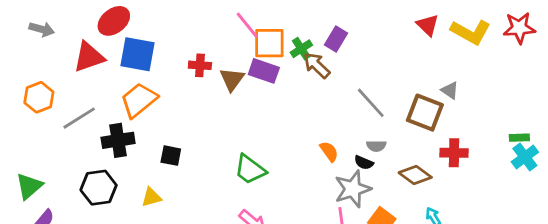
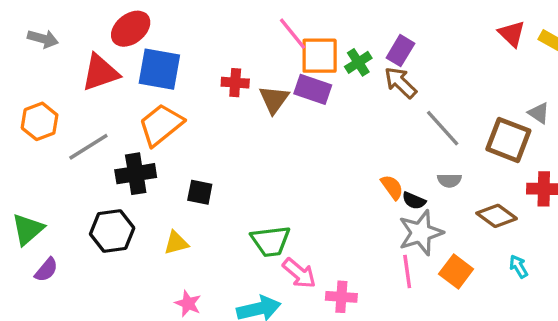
brown arrow: (317, 65) -> (400, 83), moved
black semicircle: (364, 163) -> (414, 201), moved
green trapezoid: (250, 169) -> (271, 241), moved, turned -44

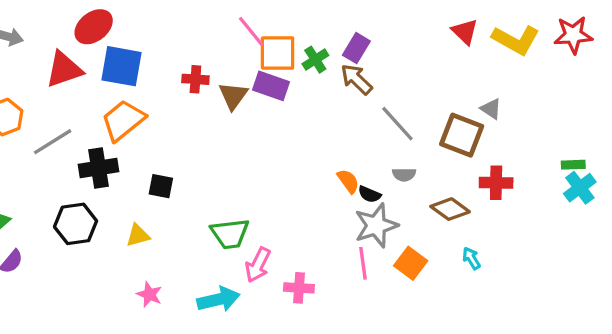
pink arrow: (299, 273) -> (258, 265), turned 76

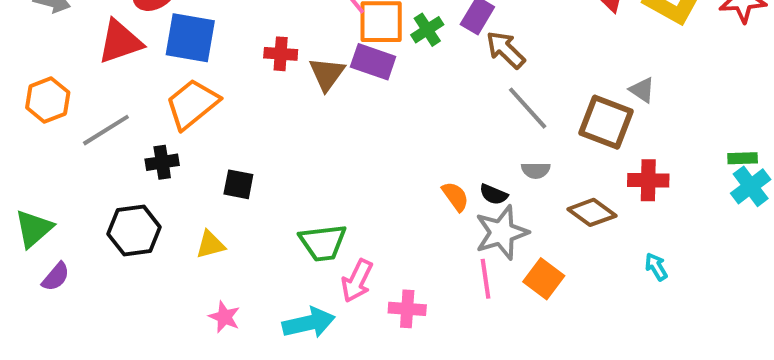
brown arrow: (356, 79) -> (506, 50), moved
black cross: (99, 168) -> (162, 162), size x0.7
orange semicircle: (348, 181) -> (455, 196), moved
cyan arrow: (471, 258) -> (656, 267), moved

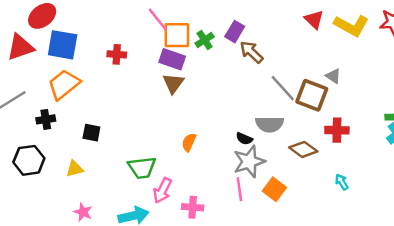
brown triangle: (327, 74) -> (173, 83), moved
gray line: (528, 108) -> (283, 88), moved
gray semicircle: (536, 170) -> (270, 124), size x1.6
orange semicircle: (455, 196) -> (189, 142), moved, turned -120

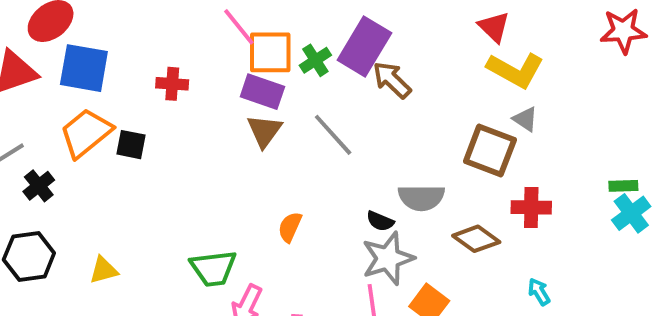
yellow L-shape: (351, 26) -> (515, 70), moved
purple rectangle: (235, 32) -> (364, 47), size x1.6
gray line: (283, 88) -> (333, 135), moved
black cross: (46, 119) -> (39, 186), moved, turned -30
black square: (91, 133) -> (131, 145), moved

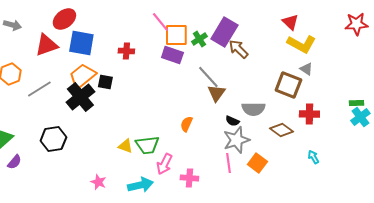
brown triangle: (264, 131) -> (216, 93), moved
black cross: (39, 186) -> (80, 97), moved, size x1.8
yellow triangle: (104, 270) -> (125, 146), moved, turned 35

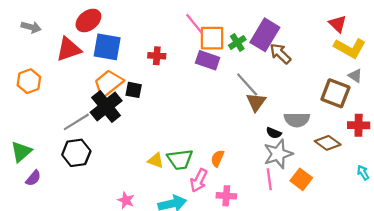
gray line: (39, 89) -> (76, 122), moved
orange semicircle: (186, 124) -> (217, 158), moved

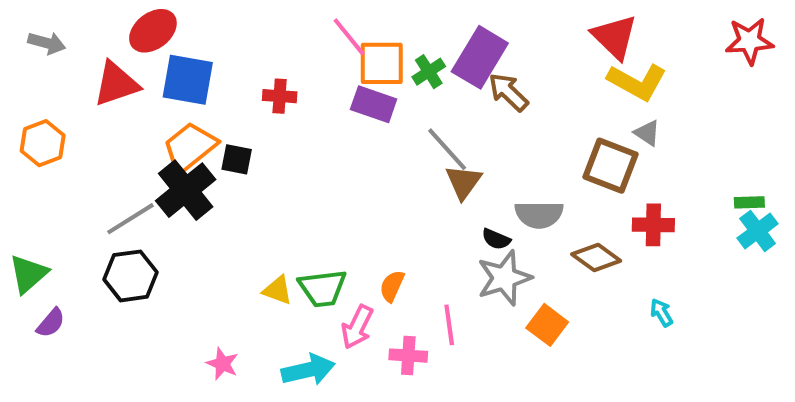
red triangle: (338, 24) -> (615, 37), size x1.4
pink line: (269, 179) -> (449, 325), moved

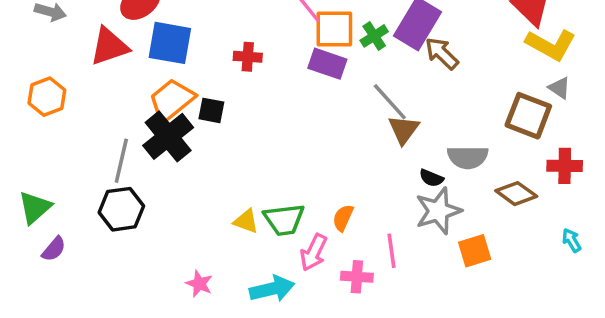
gray line: (130, 219) -> (121, 161), turned -45
orange square: (547, 325) -> (475, 251), turned 36

